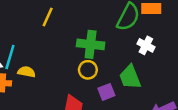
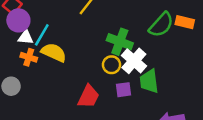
white cross: (146, 45) -> (134, 61), moved, size x1.5
yellow semicircle: (26, 72) -> (54, 52), size x1.5

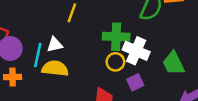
white triangle: (26, 37) -> (55, 45), moved
orange cross: (29, 57) -> (13, 77), moved
green trapezoid: (149, 81) -> (173, 63), moved

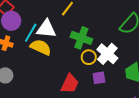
green cross: (116, 37) -> (81, 38), moved
white triangle: (55, 45) -> (46, 29), size x1.5

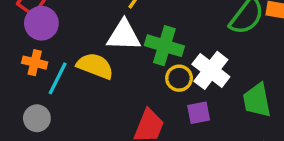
white triangle: (46, 29) -> (124, 35), moved
cyan line: (31, 33) -> (58, 78), moved

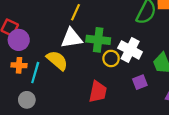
yellow semicircle: (95, 66) -> (57, 60), turned 30
purple square: (199, 113) -> (140, 82), moved

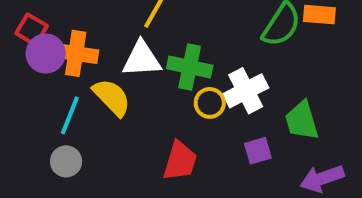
white cross: (130, 50) -> (246, 91), turned 30
orange cross: (19, 65) -> (76, 53), moved, size x1.5
gray circle: (27, 100) -> (66, 161), moved

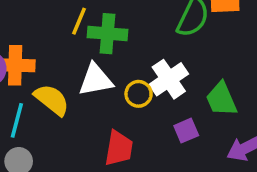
white triangle: (142, 59) -> (96, 80), moved
green cross: (190, 67) -> (107, 34), moved

